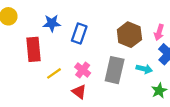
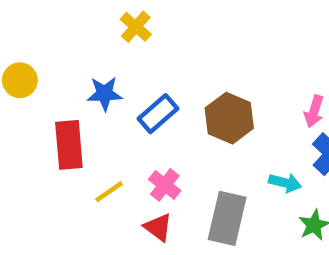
blue rectangle: (79, 33) -> (158, 114), turned 30
brown hexagon: (129, 35) -> (229, 118), moved
gray rectangle: (115, 70) -> (227, 218), moved

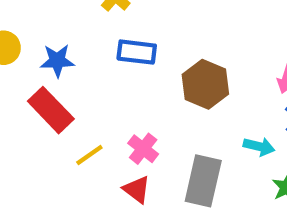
blue star: (105, 94) -> (57, 61), moved
blue rectangle: (158, 114) -> (137, 52), moved, turned 48
red rectangle: (69, 145) -> (51, 110), turned -39

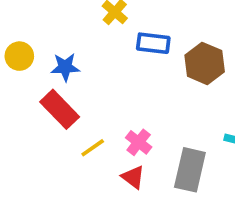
blue rectangle: (137, 52) -> (153, 43), moved
brown hexagon: (205, 84) -> (205, 63), moved

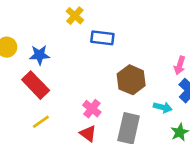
brown hexagon: (205, 63) -> (131, 80), moved
yellow line: (93, 148) -> (41, 122), moved

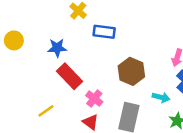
blue star: (40, 55) -> (57, 48), moved
red rectangle: (36, 85) -> (70, 76), moved

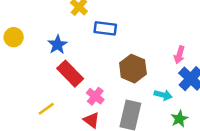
blue star: (57, 48) -> (58, 45), turned -30

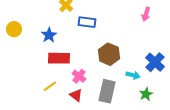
pink arrow: (179, 55) -> (146, 14), moved
red rectangle: (70, 74) -> (59, 58), turned -45
yellow line: (46, 109) -> (50, 86), moved

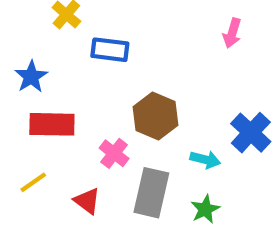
pink cross: (79, 76) -> (114, 153), moved
green star: (146, 94) -> (205, 209), moved

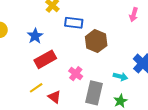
brown hexagon: (155, 116) -> (96, 41), moved
red rectangle: (52, 124) -> (45, 59), turned -30
red triangle: (87, 201) -> (54, 97), moved

